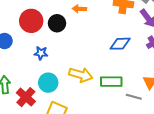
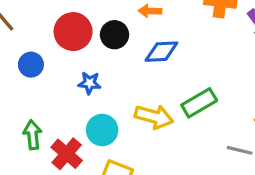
blue diamond: (120, 44) -> (161, 52), moved
green rectangle: (111, 82) -> (199, 103), moved, turned -30

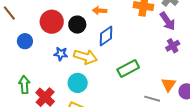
blue diamond: (161, 52) -> (106, 36), turned -35
yellow arrow: (154, 117) -> (85, 57), moved
cyan circle: (102, 130) -> (78, 83), moved

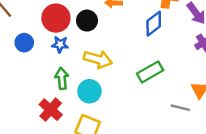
blue diamond: (106, 36) -> (154, 24), moved
blue star: (61, 54) -> (60, 44), moved
green arrow: (24, 85) -> (62, 78), moved

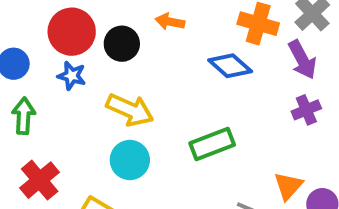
blue diamond: (154, 24) -> (230, 66), turned 70
green arrow: (62, 78) -> (24, 116), moved
cyan circle: (89, 91) -> (130, 160), moved

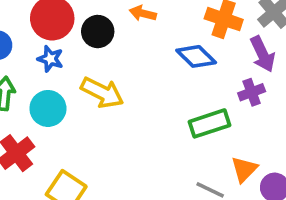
purple cross: (306, 110) -> (252, 92), moved
green rectangle: (212, 144) -> (210, 123), moved
cyan circle: (130, 160) -> (48, 108), moved

